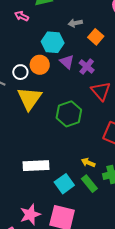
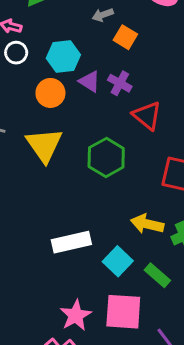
gray arrow: (75, 23) -> (103, 15), moved
white circle: (20, 72) -> (16, 53), moved
yellow arrow: (88, 163) -> (147, 224), size x1.5
green rectangle: (89, 184) -> (157, 275), moved

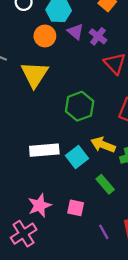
green hexagon: (106, 157) -> (80, 106), moved
cyan square: (118, 261) -> (77, 157), moved
pink square: (123, 312) -> (76, 208), size x0.6

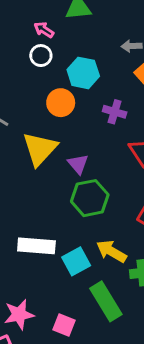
purple triangle: (75, 32) -> (78, 164), moved
purple cross: (98, 36) -> (115, 112), moved, turned -30
green rectangle: (105, 184) -> (106, 301), size x1.5

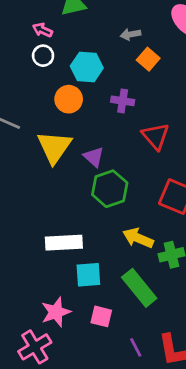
cyan square: (76, 261) -> (88, 275), moved, turned 32

